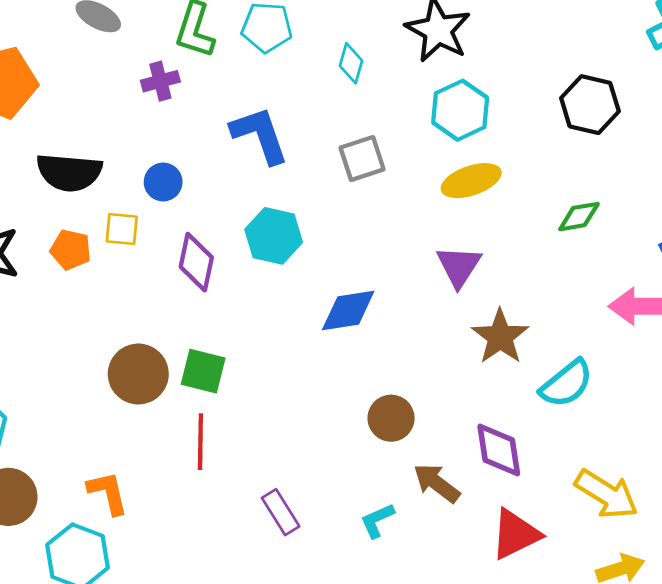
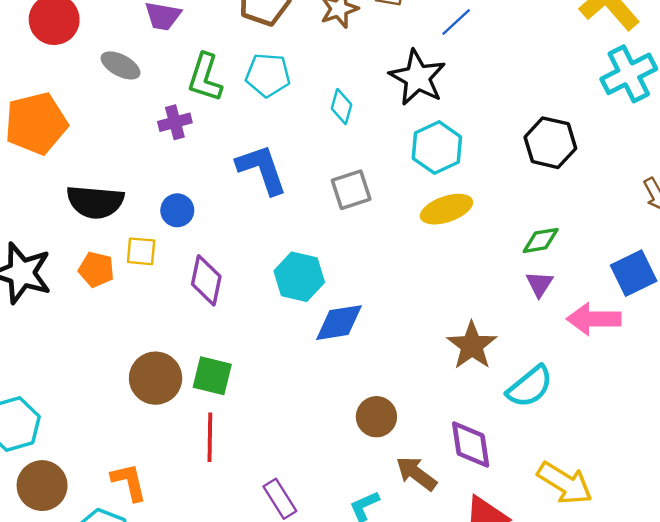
cyan hexagon: (274, 236) -> (299, 277), moved
purple triangle: (459, 266) -> (539, 284), moved, size x0.7

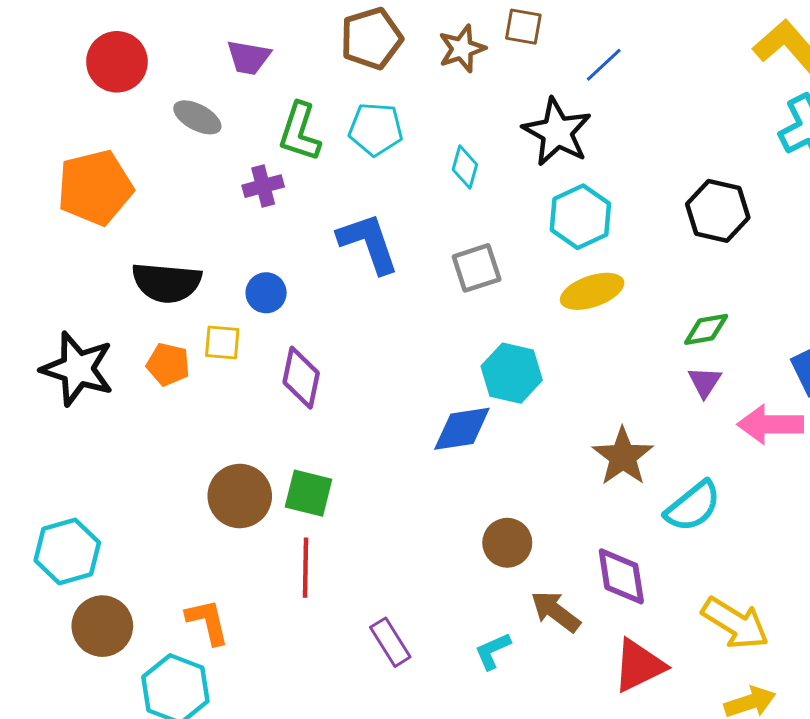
cyan hexagon: (299, 277) -> (512, 373), moved

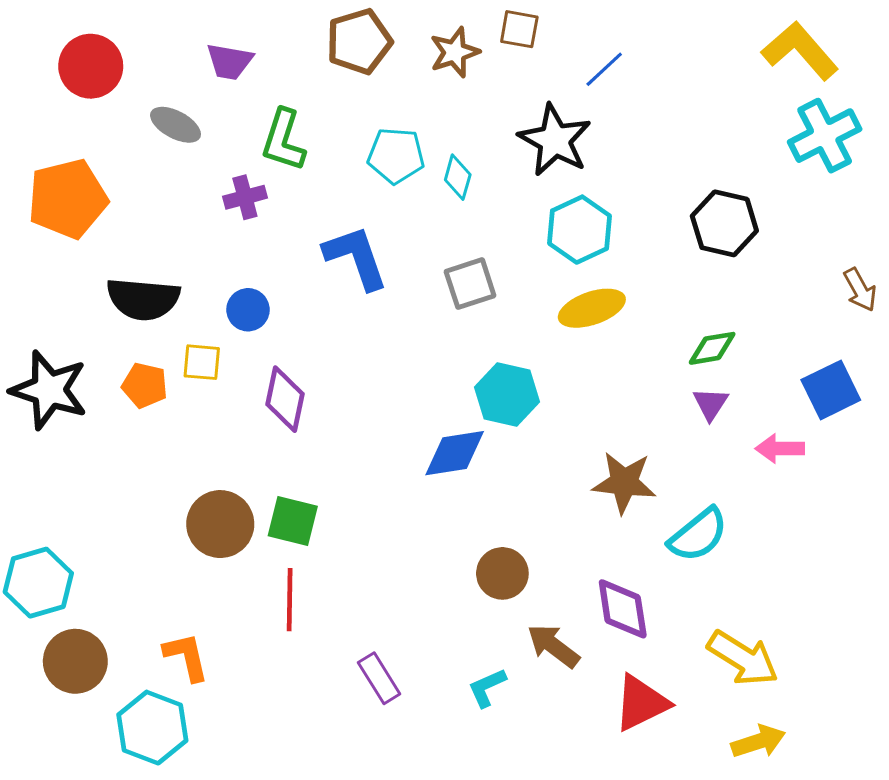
cyan pentagon: (376, 129) -> (396, 156), moved
pink arrow: (770, 424) -> (780, 449), size x0.7
brown star: (623, 457) -> (624, 482), turned -30

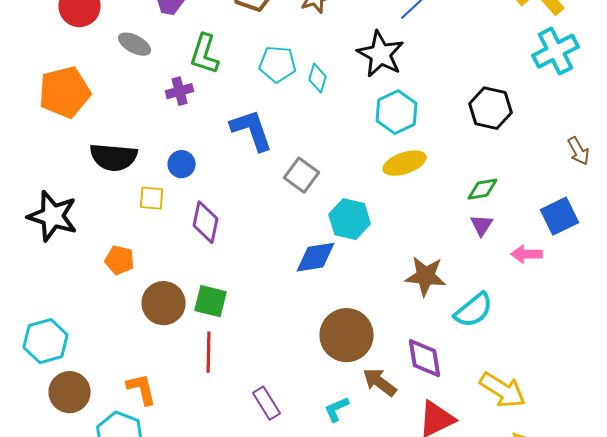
gray square: (470, 284) -> (302, 175), moved, turned -36
orange pentagon: (145, 385) -> (120, 260), moved
brown circle: (502, 573) -> (347, 335), size x1.6

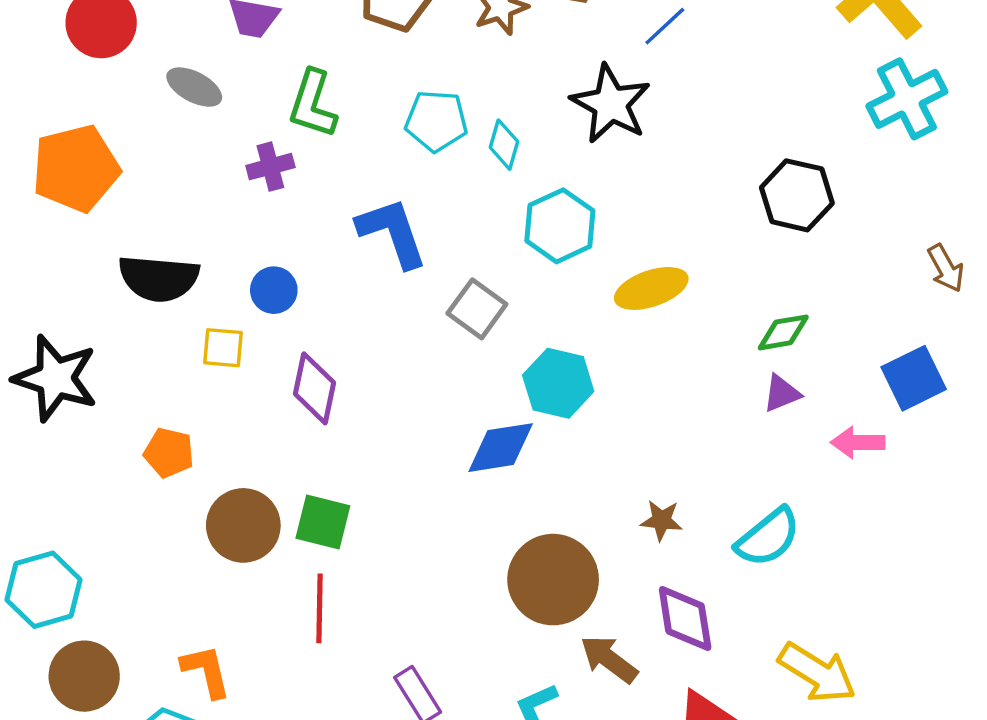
cyan hexagon: (397, 112) -> (560, 226), moved
purple triangle: (482, 225) -> (782, 393), turned 35
brown star: (426, 276) -> (661, 520), moved, size x0.6

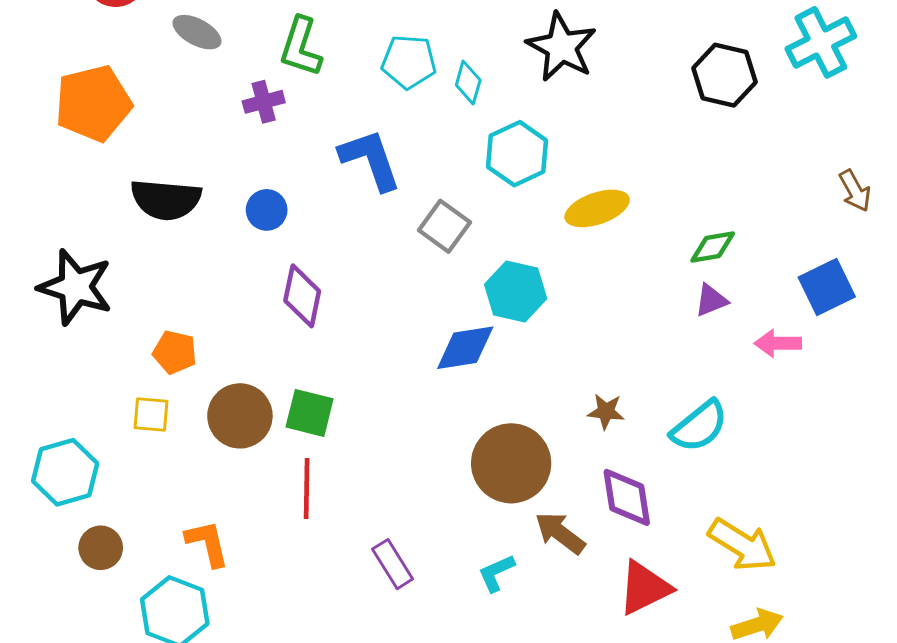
black hexagon: (797, 195) -> (725, 75), moved
yellow square: (223, 348) -> (151, 414), moved
brown circle: (84, 676) -> (101, 548), size x0.7

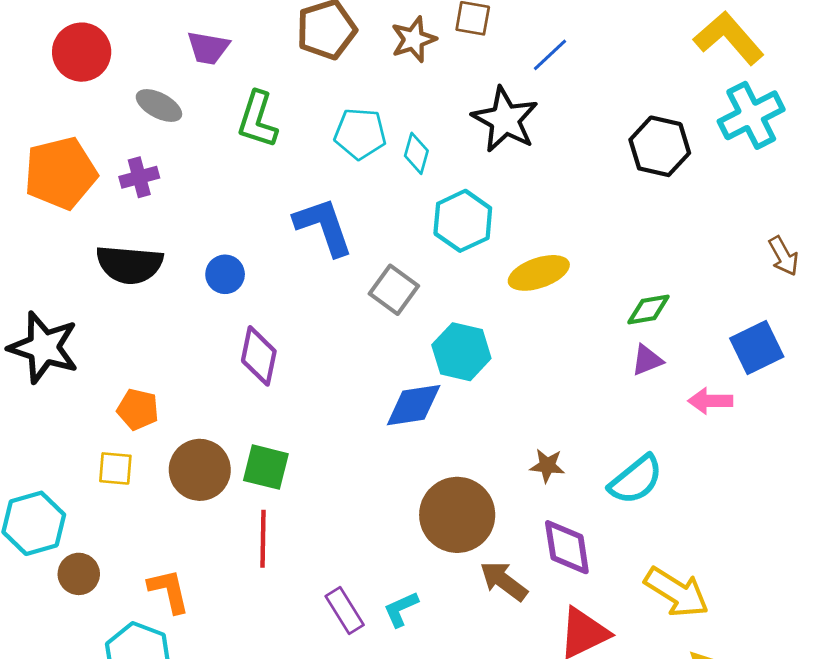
purple cross: (264, 102) -> (139, 177), moved
brown circle: (101, 548) -> (79, 574), moved
cyan L-shape: (496, 573) -> (401, 609), moved

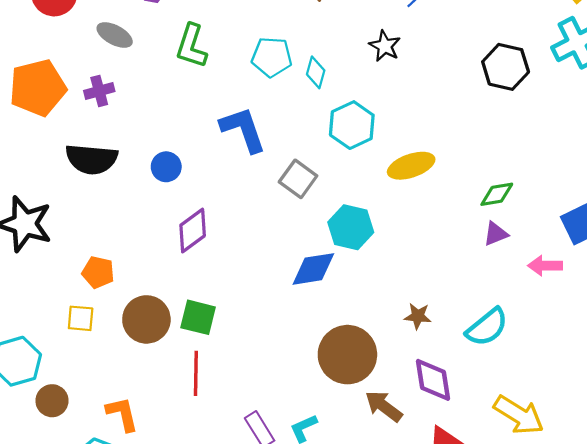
black star: (505, 120) -> (385, 46), size x0.6
purple diamond: (259, 356) -> (193, 230), turned 42

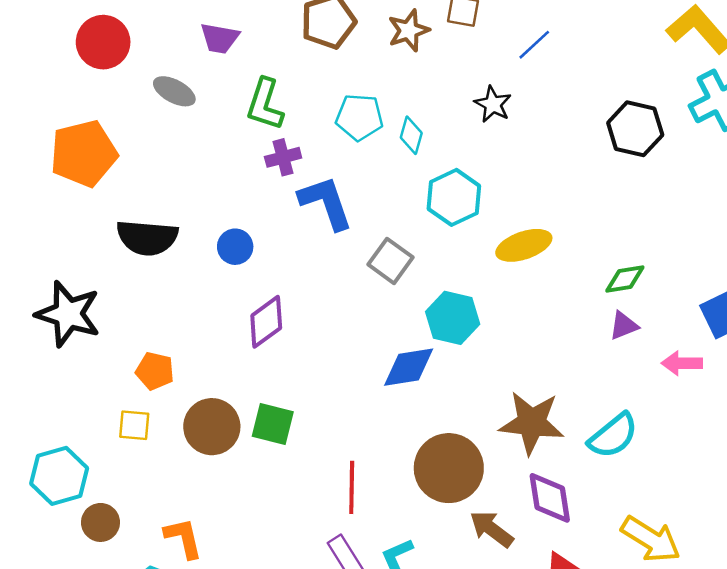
purple cross: (99, 91) -> (283, 157), moved
brown star: (418, 316) -> (532, 423), size x2.0
red line: (196, 373) -> (352, 487), moved

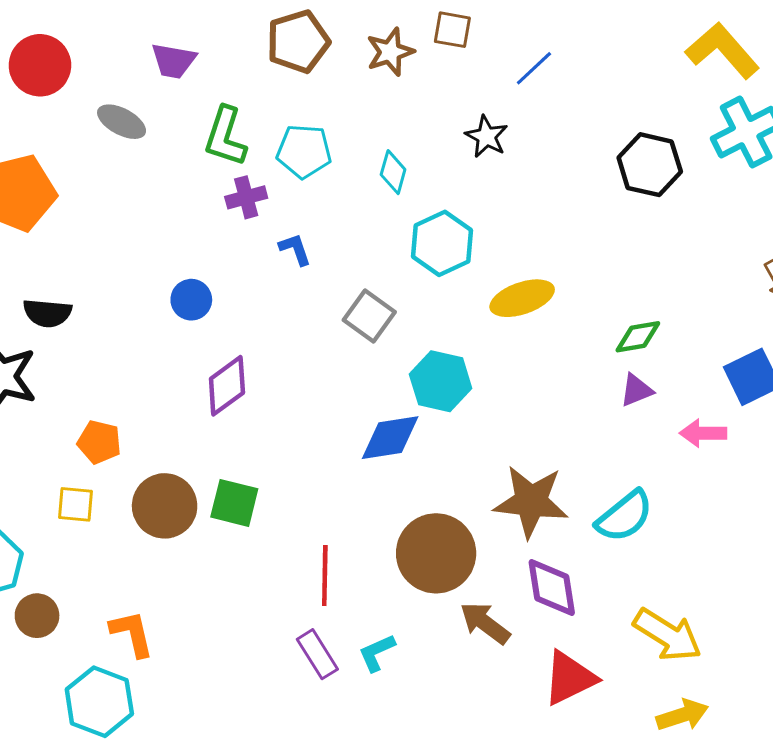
cyan pentagon: (359, 117) -> (304, 151), moved
blue L-shape: (326, 203) -> (295, 249), size x0.5
black semicircle: (147, 238) -> (47, 313), moved, size x0.7

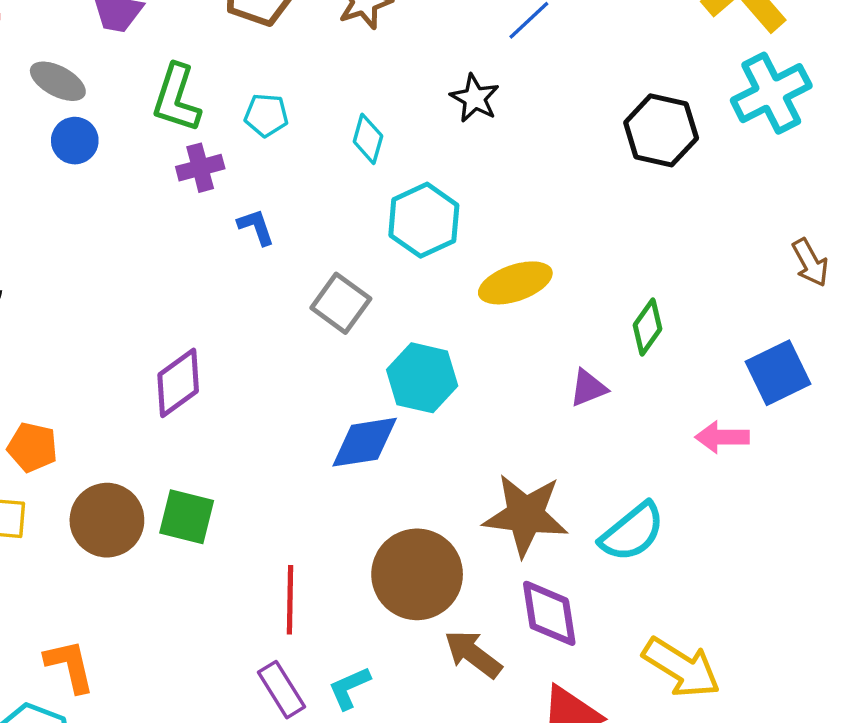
cyan pentagon: (304, 151) -> (266, 115), size x0.7
blue circle: (191, 300) -> (75, 141), moved
green diamond: (638, 337) -> (648, 327), turned -45
purple triangle: (636, 390) -> (588, 388), moved

